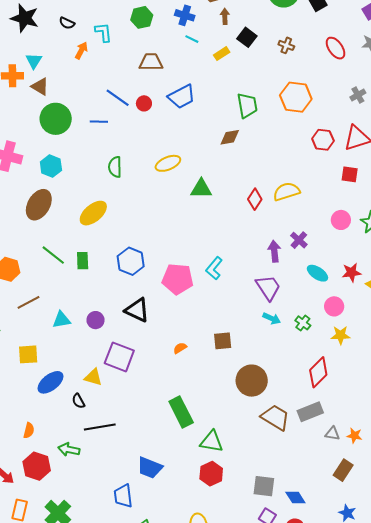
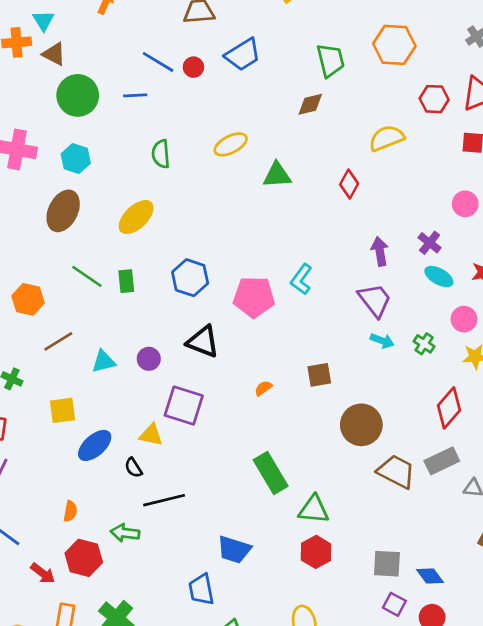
yellow semicircle: (286, 192) -> (387, 138), moved
purple cross: (299, 240) -> (430, 243), moved

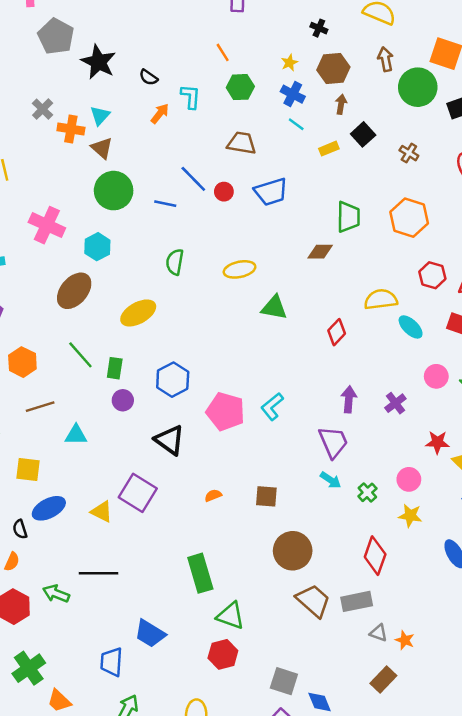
cyan ellipse: (439, 277) -> (411, 327), moved
purple circle: (149, 359) -> (123, 400), moved
red diamond: (449, 408) -> (375, 556), turned -36
black semicircle: (133, 468) -> (20, 529), moved

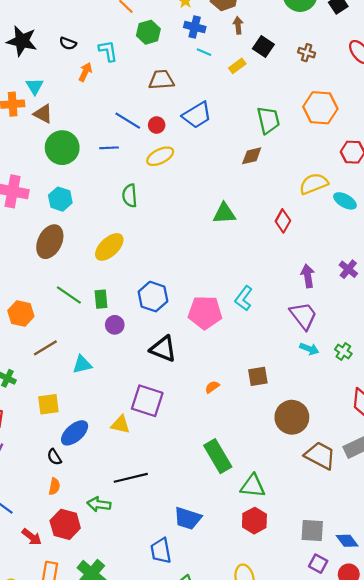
yellow ellipse: (240, 269) -> (160, 156), moved

